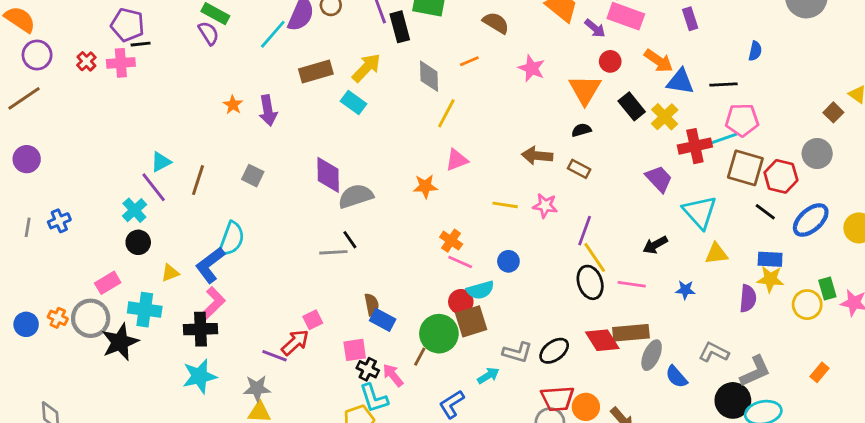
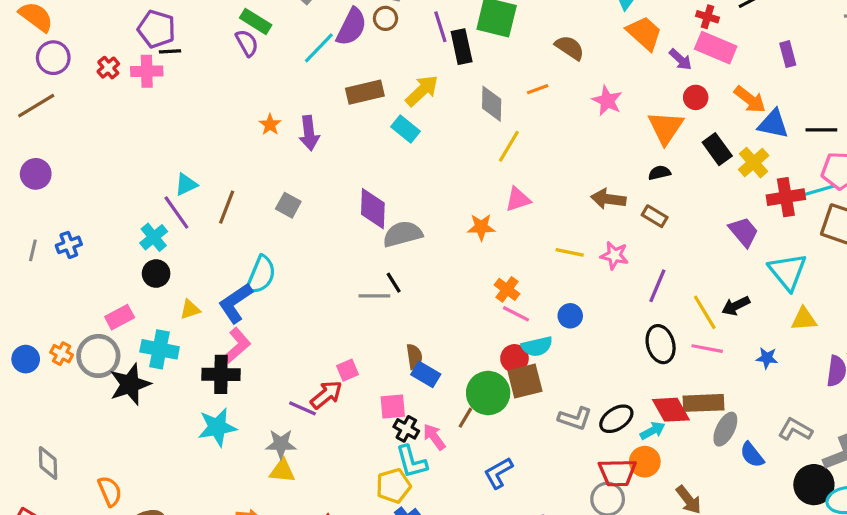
yellow line: (595, 257) -> (705, 312), moved
cyan arrow: (488, 376) -> (653, 431), moved
orange circle: (586, 407) -> (645, 462), moved

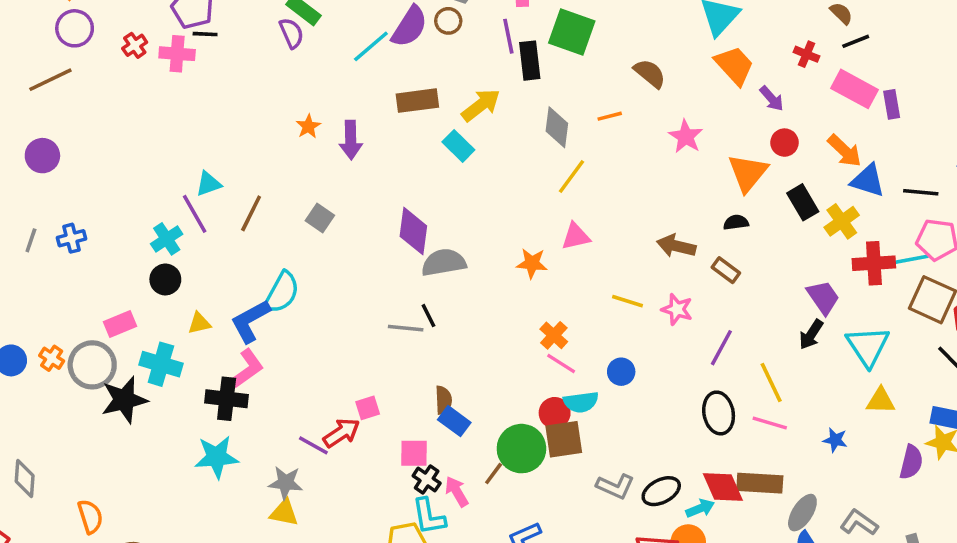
pink rectangle: (716, 48) -> (854, 89), moved
black arrow: (736, 306) -> (811, 334), moved, turned -36
gray ellipse: (725, 429) -> (802, 513), moved

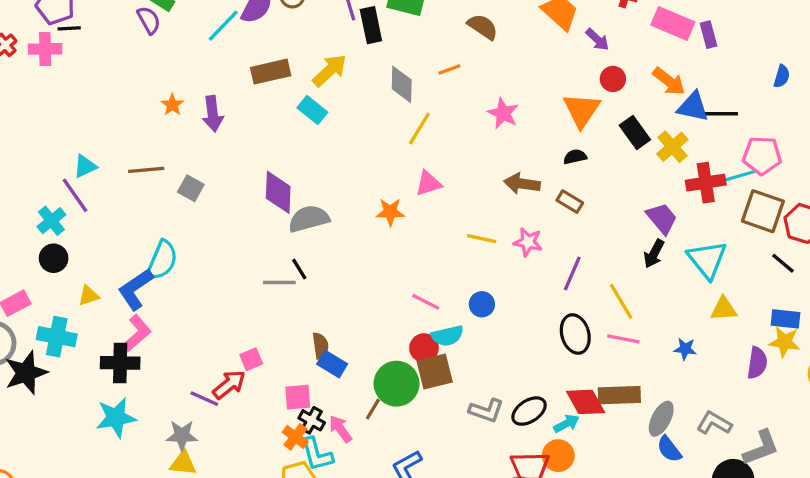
pink star: (686, 137) -> (503, 113), moved
black line: (921, 192) -> (722, 114), moved
brown line: (251, 213) -> (146, 170), moved, turned 64
orange cross: (554, 335) -> (295, 437), moved

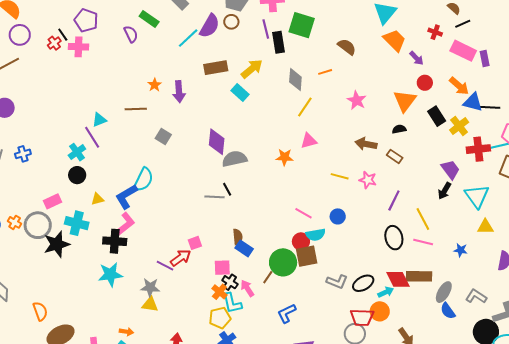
purple semicircle: (149, 20) -> (131, 34), moved
black line: (69, 28) -> (63, 35), moved, turned 56
brown line: (146, 170) -> (136, 109), moved

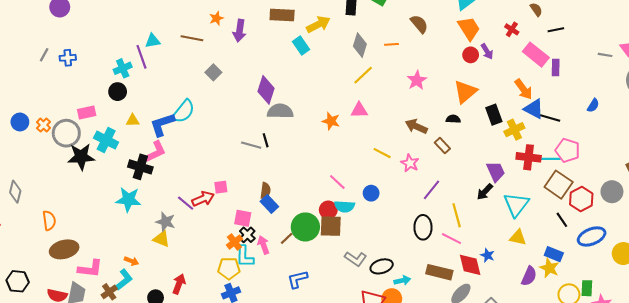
black line: (463, 24) -> (556, 30), moved
red circle: (425, 83) -> (471, 55), moved
red diamond: (398, 279) -> (470, 265), moved

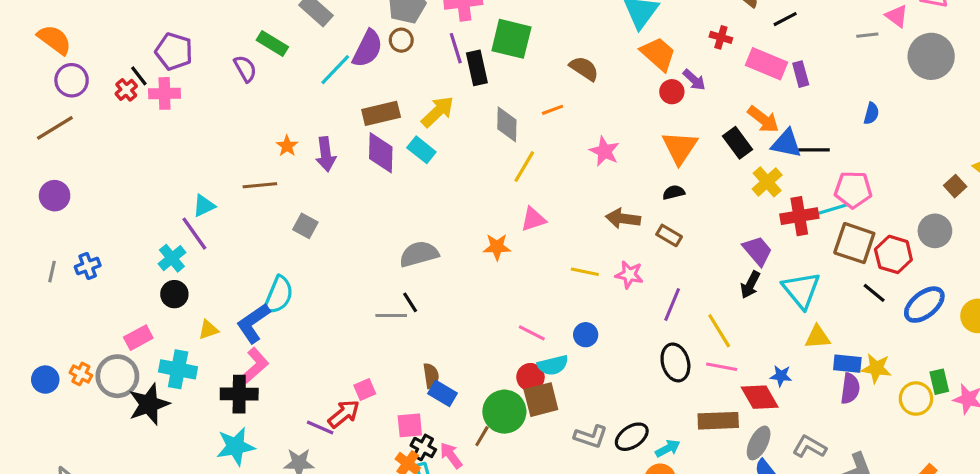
purple diamond: (266, 90) -> (381, 153), moved
black rectangle: (494, 115) -> (737, 143), moved
blue rectangle: (554, 254) -> (847, 364), moved

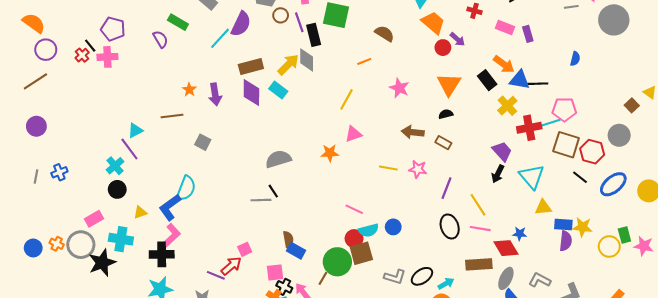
brown circle: (401, 40) -> (281, 15), moved
pink rectangle: (766, 64) -> (505, 28), size x0.7
gray diamond: (507, 124) -> (307, 60), moved
blue circle: (586, 335) -> (393, 227), moved

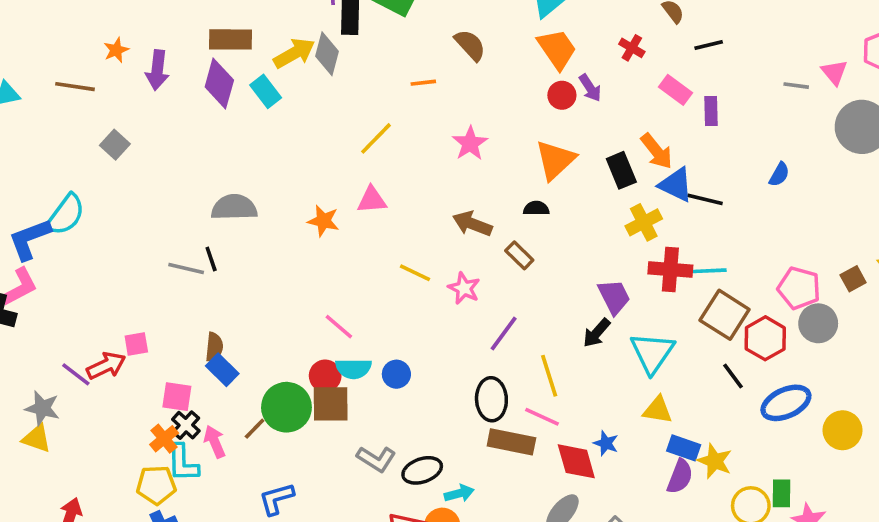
pink pentagon: (564, 109) -> (799, 288), moved
brown rectangle: (479, 264) -> (511, 442), moved

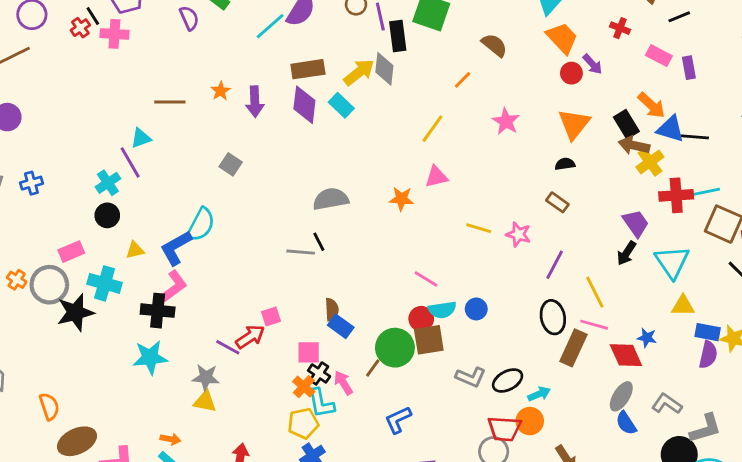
orange line: (423, 83) -> (463, 80), turned -30
brown line: (75, 87) -> (170, 102), moved
brown arrow: (472, 224) -> (634, 145), moved
brown rectangle: (511, 442) -> (573, 348), turned -68

